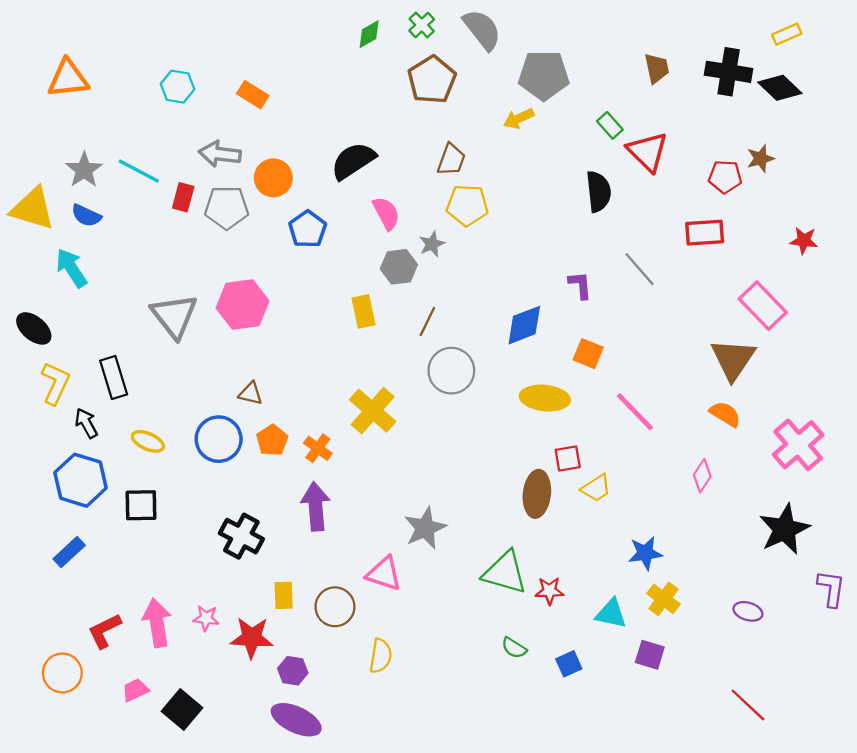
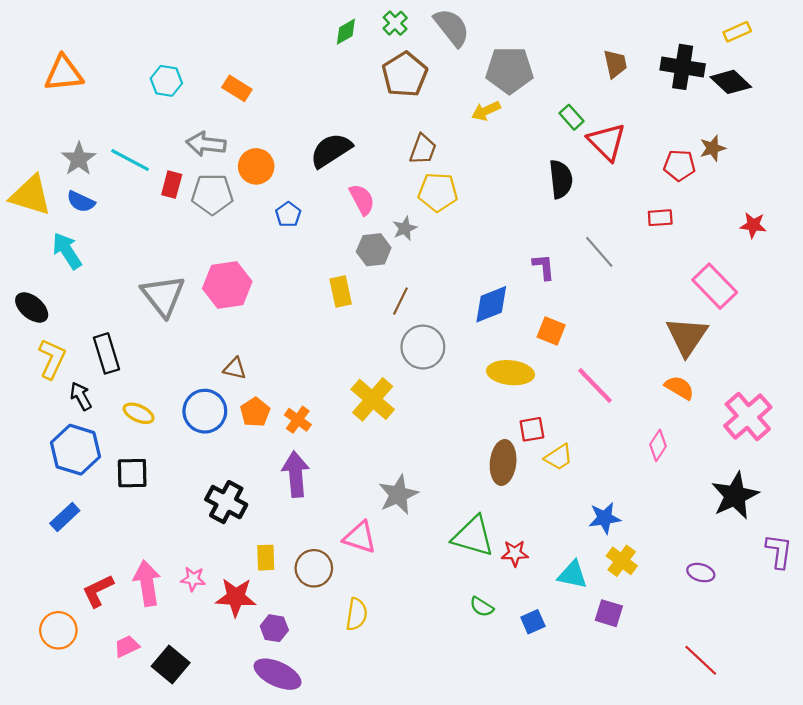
blue pentagon: (308, 229) -> (288, 214), size x0.7
red rectangle: (705, 233) -> (660, 218), size x0.7
yellow cross: (373, 411) -> (373, 399), moved

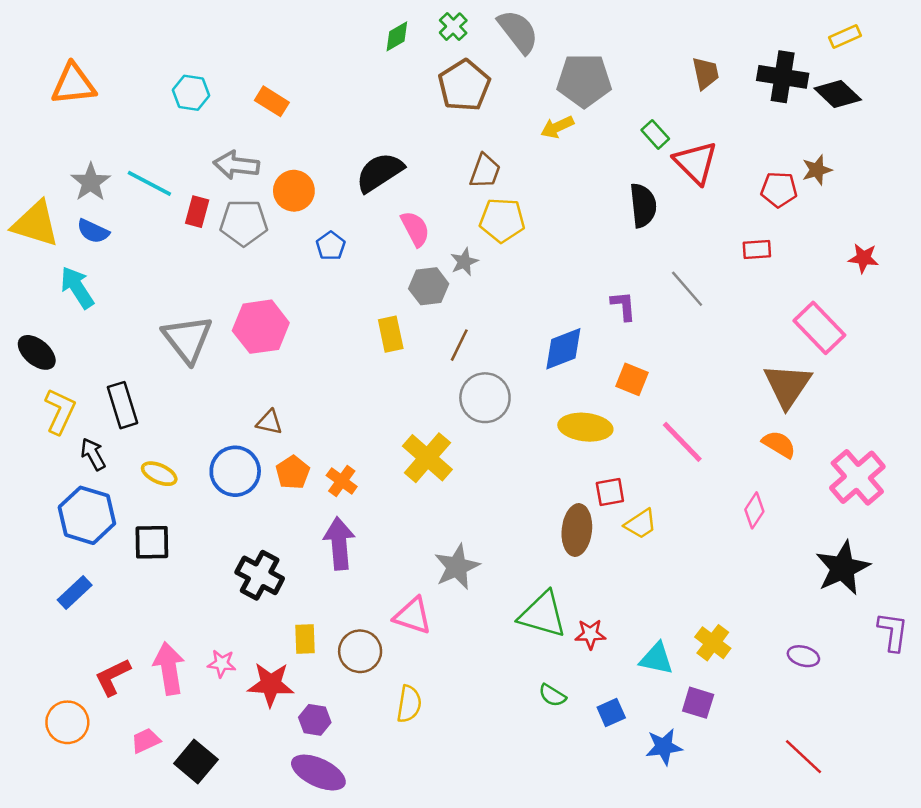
blue star: (605, 518) -> (664, 747), moved

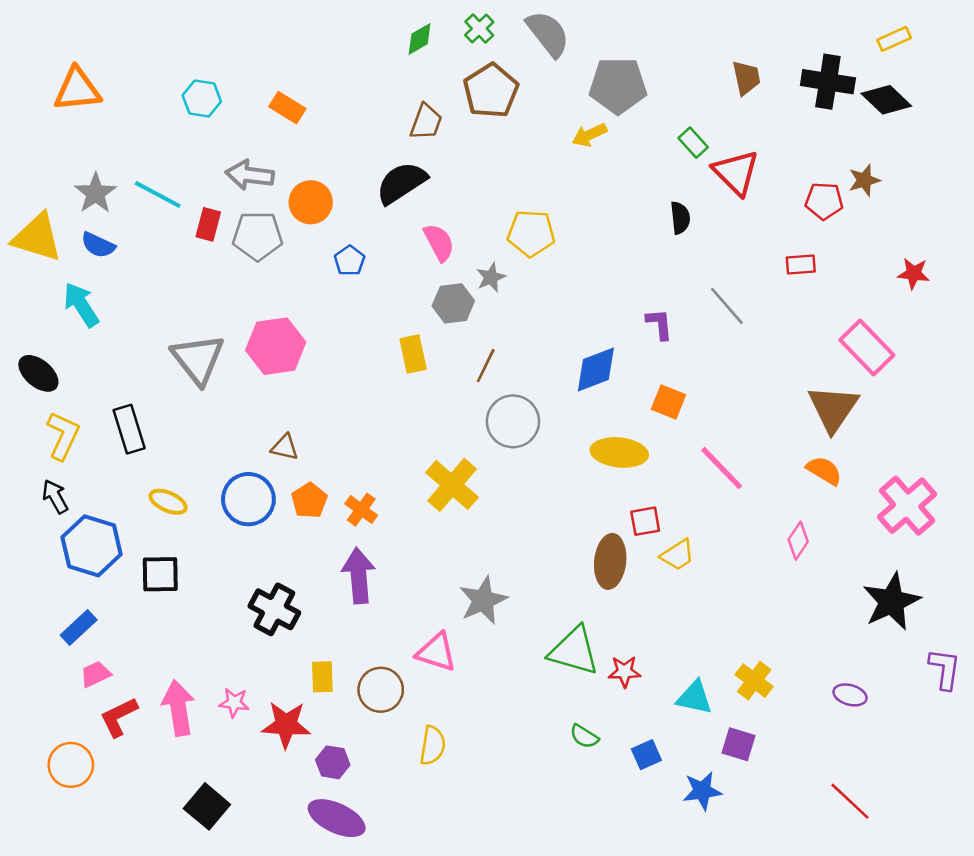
brown trapezoid: (485, 171) -> (426, 122), moved
black semicircle: (643, 205) -> (680, 218), size x0.7
black arrow: (93, 454) -> (55, 497), moved
pink trapezoid: (146, 741) -> (95, 674), moved

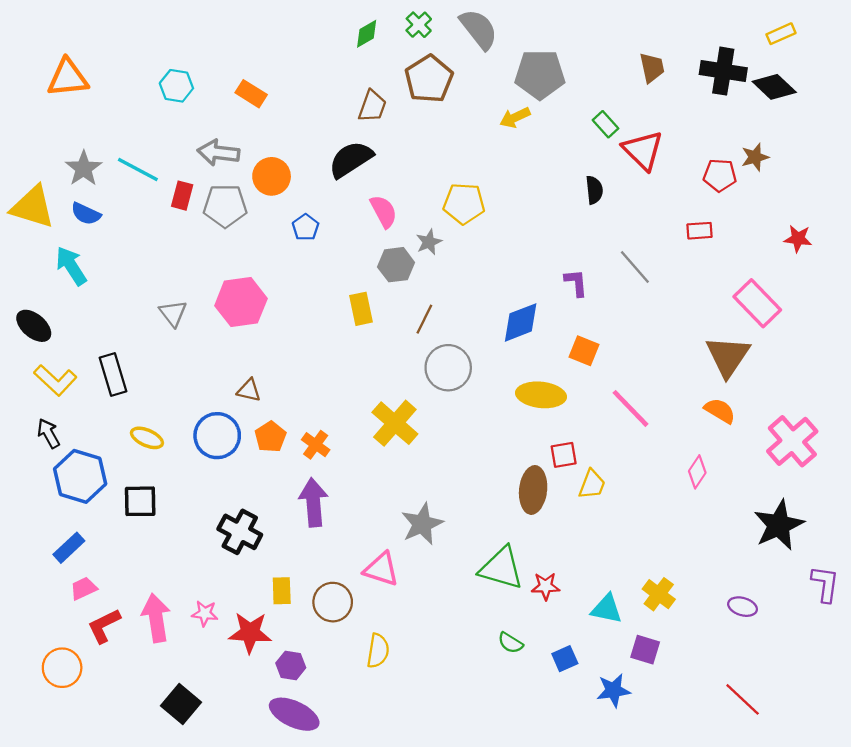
gray triangle: (198, 359) -> (173, 313), size x0.6
yellow L-shape: (63, 436) -> (55, 380), turned 108
yellow trapezoid: (678, 555) -> (592, 484), turned -36

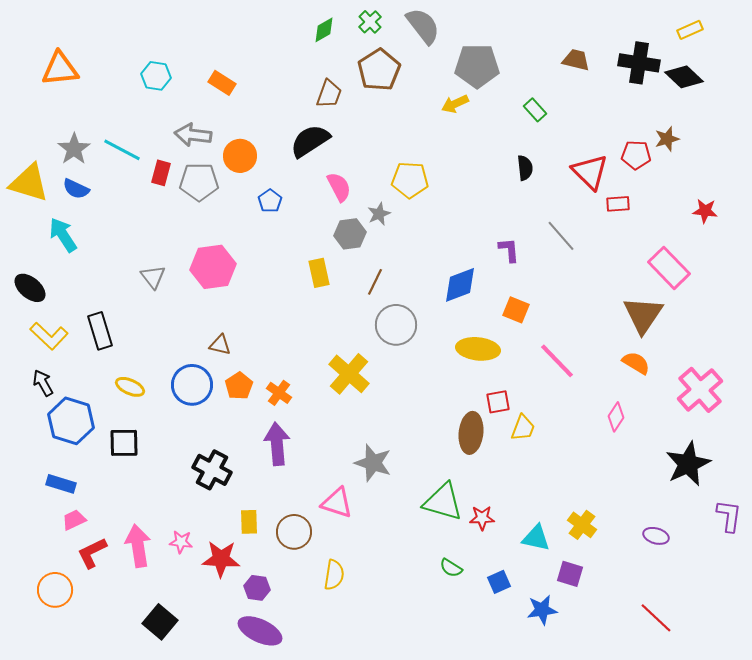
brown trapezoid: (652, 68) -> (576, 60), turned -64
red triangle: (643, 150) -> (590, 172), moved
gray star: (422, 524) -> (373, 463), turned -30
blue rectangle: (69, 548) -> (61, 484), turned 60

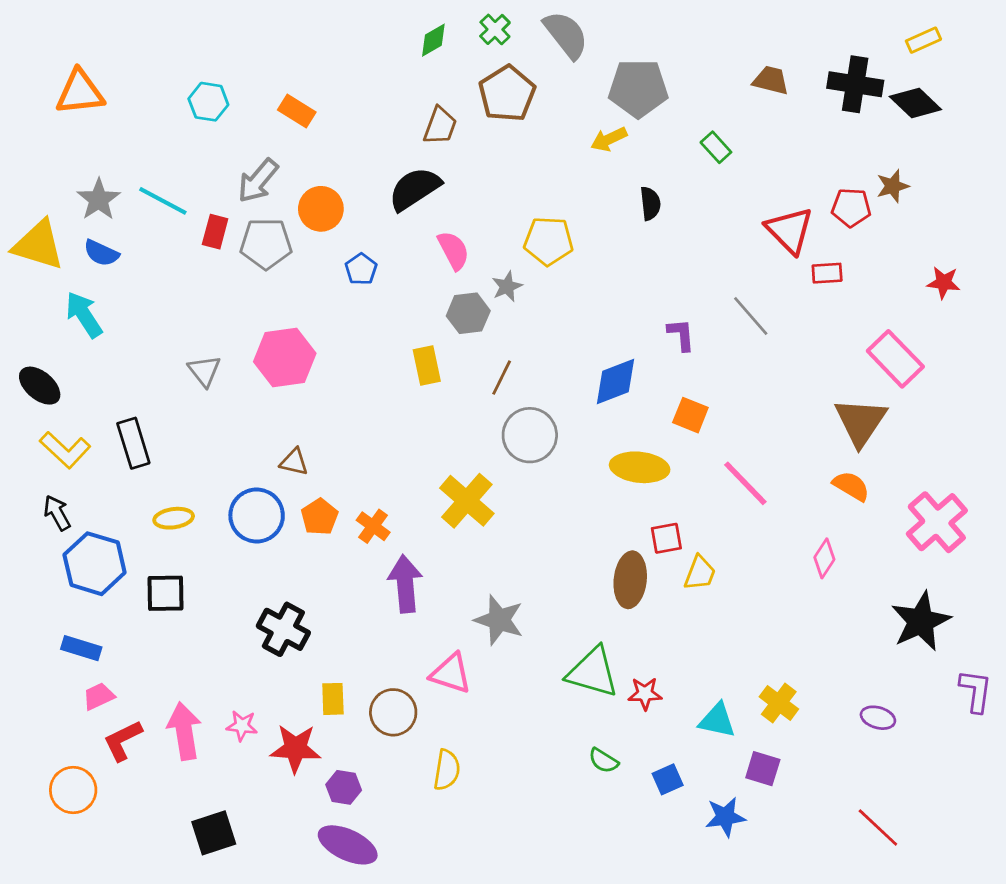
gray arrow: (193, 135) -> (258, 181), turned -57
black semicircle: (525, 168) -> (650, 203), moved
yellow ellipse: (130, 387) -> (174, 518), turned -32
purple arrow: (277, 444) -> (405, 584), moved
black square: (160, 622) -> (214, 833), turned 32

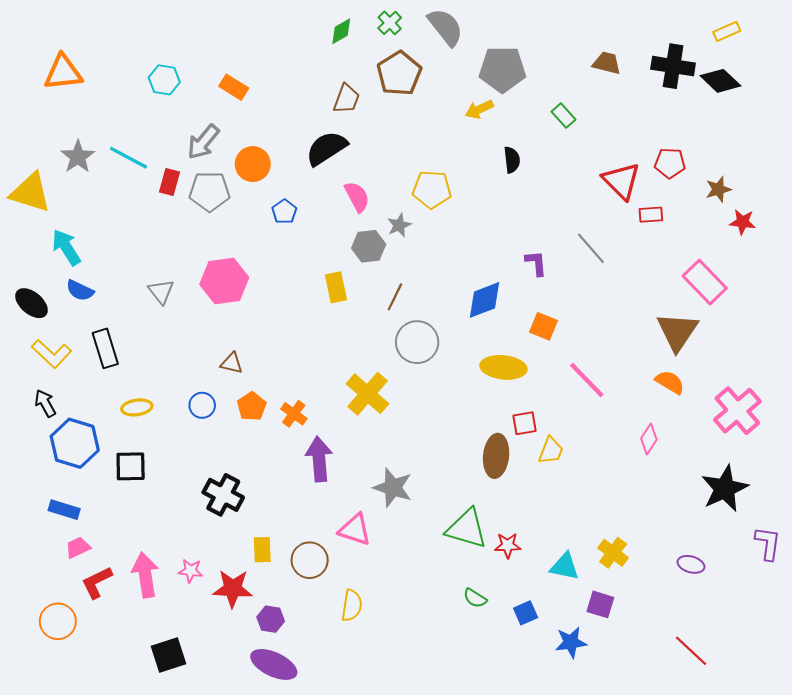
brown star: (893, 186) -> (718, 189), moved
blue semicircle: (101, 253) -> (80, 290), moved
blue circle: (257, 515) -> (202, 405), size x0.6

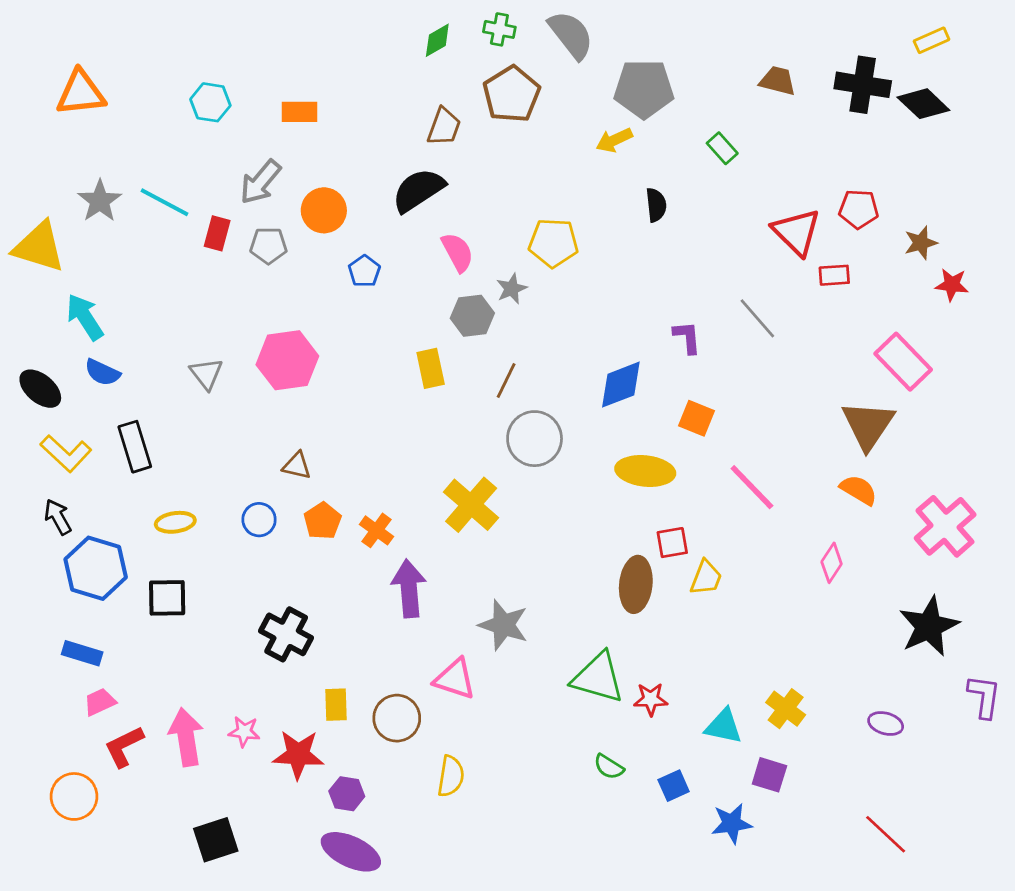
green cross: (390, 23) -> (499, 29), turned -35
orange rectangle: (234, 87) -> (300, 112), turned -32
gray pentagon: (210, 191) -> (268, 245), size x0.7

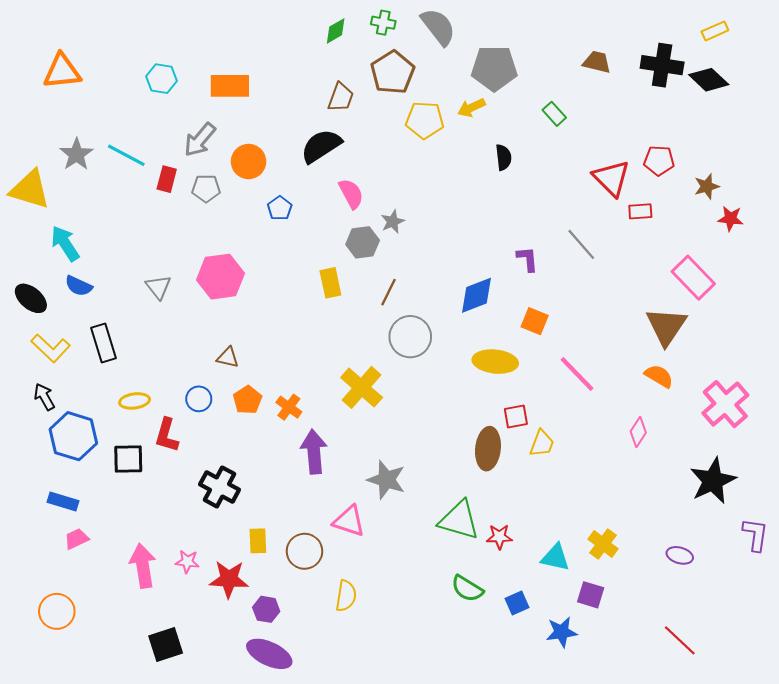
orange rectangle: (300, 112) -> (230, 86), size x1.4
yellow pentagon: (553, 243) -> (425, 120), moved
red L-shape: (124, 746) -> (167, 435), moved, turned -48
green semicircle: (609, 767) -> (467, 589), size x1.4

